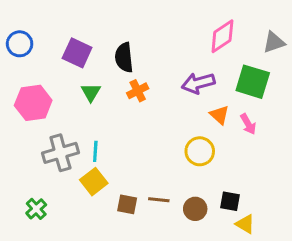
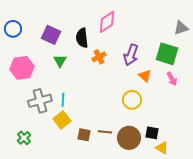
pink diamond: (222, 36) -> (107, 22), moved
purple arrow: (198, 83) -> (131, 55), turned -55
orange cross: (138, 91) -> (99, 57), moved
pink arrow: (248, 124) -> (172, 79), moved
brown circle: (195, 209) -> (129, 138), size x1.5

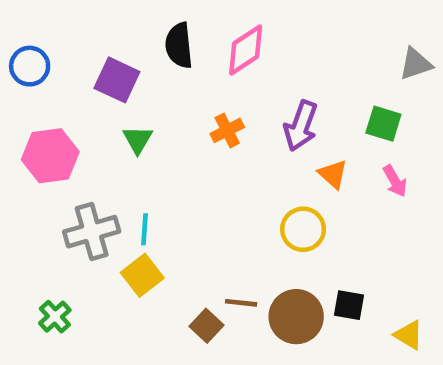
black semicircle: (82, 38) -> (179, 45), moved
green square: (167, 54) -> (383, 124), size x0.7
brown square: (84, 135) -> (207, 326), moved, turned 32
yellow triangle: (162, 148) -> (409, 335), moved

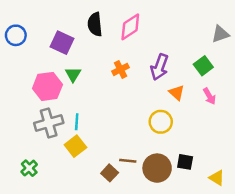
green square: (383, 124) -> (203, 66), turned 36
pink hexagon: (50, 156) -> (47, 86), moved

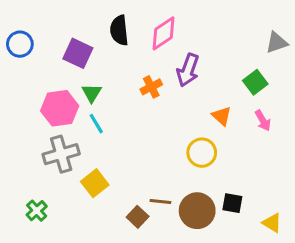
purple arrow: (160, 67) -> (188, 70), moved
cyan line: (77, 122) -> (96, 124), moved, turned -35

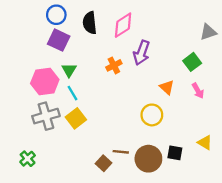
blue circle: (20, 44) -> (56, 15), moved
yellow square: (95, 183) -> (76, 118), moved
yellow triangle: (272, 223) -> (205, 143), moved

